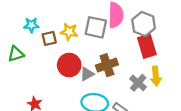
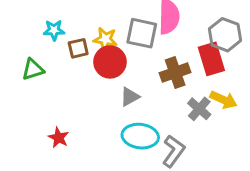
gray hexagon: (144, 24) -> (225, 35), moved
red circle: (69, 65) -> (110, 62), moved
brown cross: (107, 65) -> (175, 73), moved
yellow arrow: (156, 76) -> (223, 100), turned -60

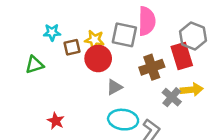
yellow arrow: (223, 100) -> (192, 90), turned -30

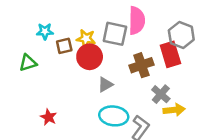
yellow arrow: (192, 90) -> (174, 110), moved

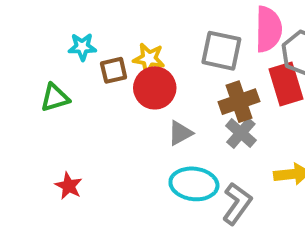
pink semicircle: (137, 21) -> (268, 29), moved
gray square: (115, 34) -> (221, 51), moved
gray cross: (161, 94) -> (241, 133), moved
red star: (49, 117) -> (69, 186), moved

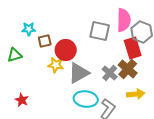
yellow star: (149, 59) -> (56, 65), moved
brown cross: (239, 102) -> (128, 69), moved, turned -30
gray triangle: (180, 133) -> (79, 73), size x1.6

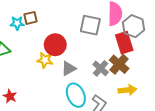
brown square: (45, 41) -> (31, 18), moved
gray triangle: (79, 73) -> (69, 68), size x0.7
cyan ellipse: (86, 99) -> (76, 95), turned 60

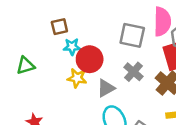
cyan star: (17, 23) -> (72, 47), moved
gray cross: (101, 68) -> (133, 72), moved

